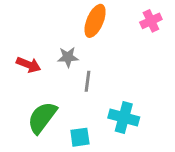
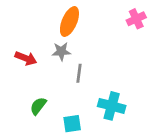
orange ellipse: (95, 21) -> (69, 22), moved
green semicircle: (42, 118) -> (38, 106), size x0.6

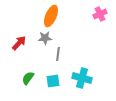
red arrow: (26, 58) -> (19, 43), turned -70
cyan square: (72, 124) -> (53, 81), moved

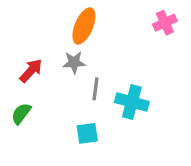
green semicircle: (28, 78) -> (21, 114), moved
cyan cross: (82, 78) -> (132, 102), moved

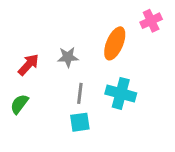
orange ellipse: (84, 26) -> (115, 43), moved
gray line: (95, 89) -> (80, 93), moved

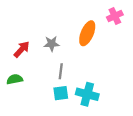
cyan cross: (121, 93) -> (87, 94), moved
green semicircle: (19, 104) -> (15, 79), turned 42

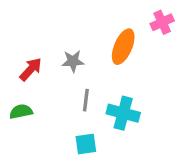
cyan square: (61, 93) -> (86, 144), moved
cyan cross: (87, 94) -> (123, 113), moved

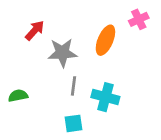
gray star: (73, 61) -> (62, 53), size x1.5
red arrow: (31, 69) -> (35, 30), moved

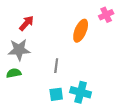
gray star: (62, 53) -> (19, 50), moved
cyan cross: (105, 97) -> (81, 92), moved

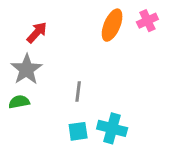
orange ellipse: (81, 31) -> (112, 25), moved
gray star: (19, 50) -> (26, 69), turned -30

